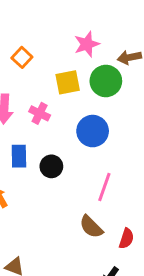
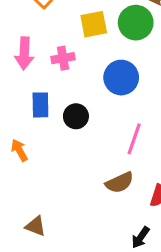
pink cross: (40, 113) -> (63, 58), turned -36
brown semicircle: (91, 227) -> (120, 183), turned -70

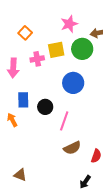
pink cross: (63, 58) -> (37, 59), moved
pink line: (134, 139) -> (64, 121), moved
orange arrow: (19, 150) -> (12, 120), moved

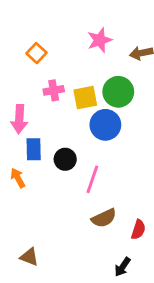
green circle: (82, 49) -> (118, 92), moved
yellow square: (56, 50) -> (85, 98), moved
pink arrow: (13, 68) -> (19, 119), moved

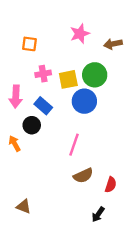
orange square: (36, 53) -> (29, 44), turned -35
blue rectangle: (34, 149) -> (43, 106), moved, turned -48
black circle: (65, 159) -> (32, 125), moved

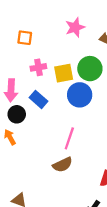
black circle: (32, 125) -> (17, 114), moved
brown semicircle: (83, 176) -> (62, 165), moved

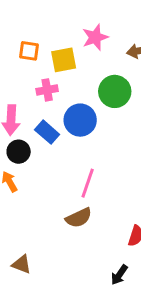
yellow square: (64, 73) -> (64, 60), moved
blue circle: (80, 95) -> (80, 120), moved

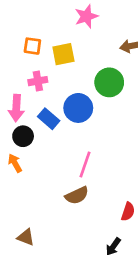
pink star: (95, 37) -> (86, 16), moved
pink cross: (47, 90) -> (38, 81), moved

